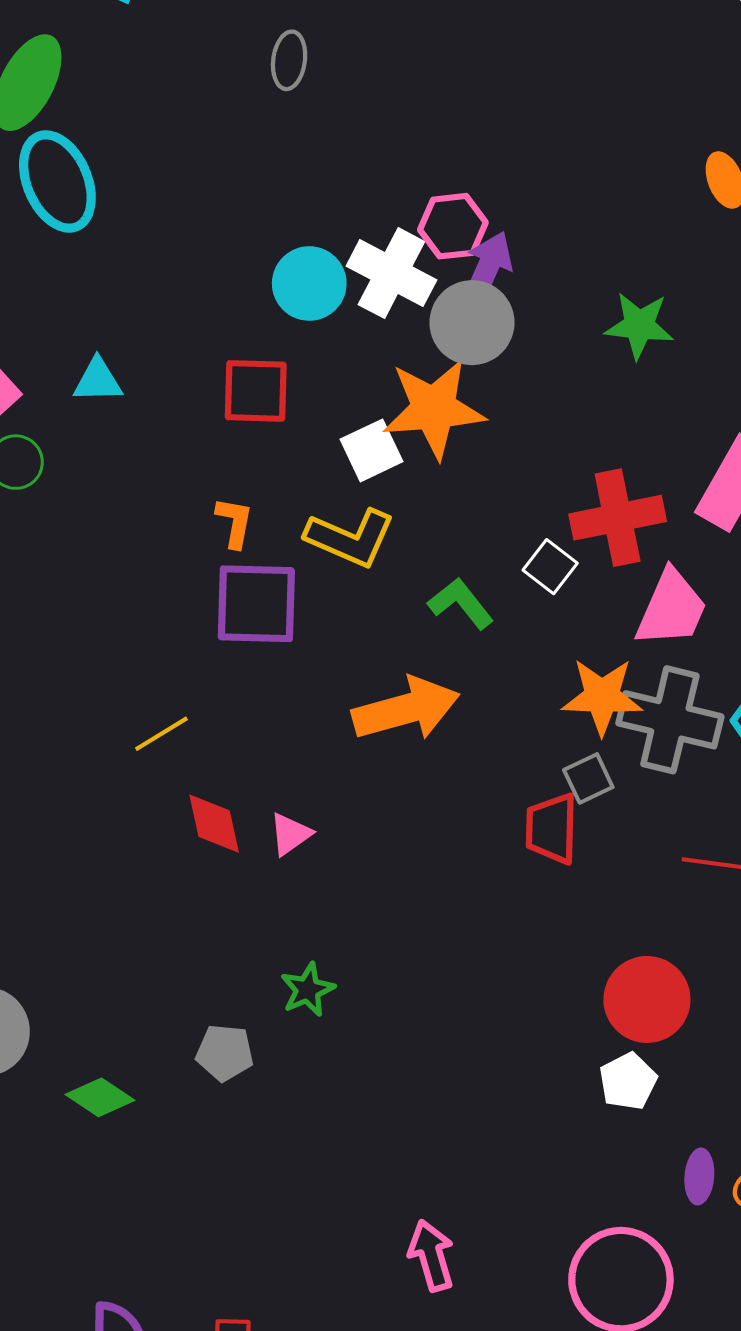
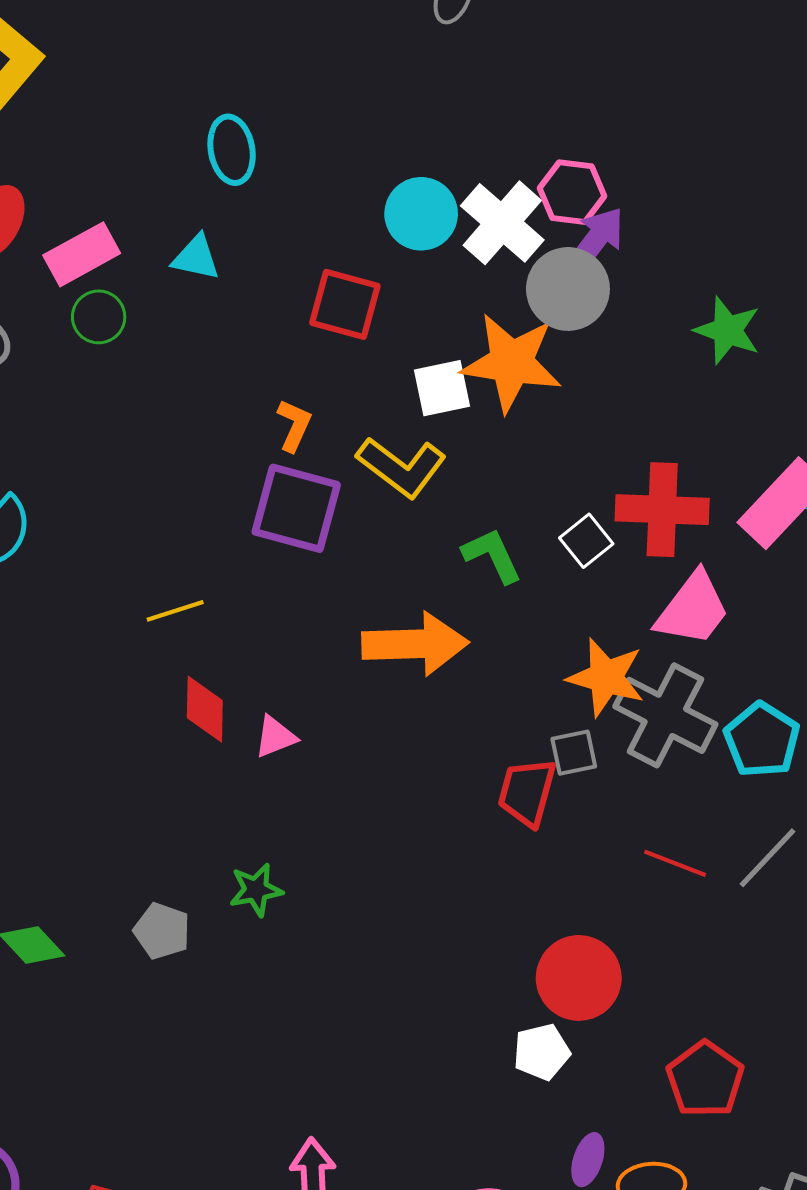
cyan ellipse: (57, 181) -> (232, 150), moved, size x0.7

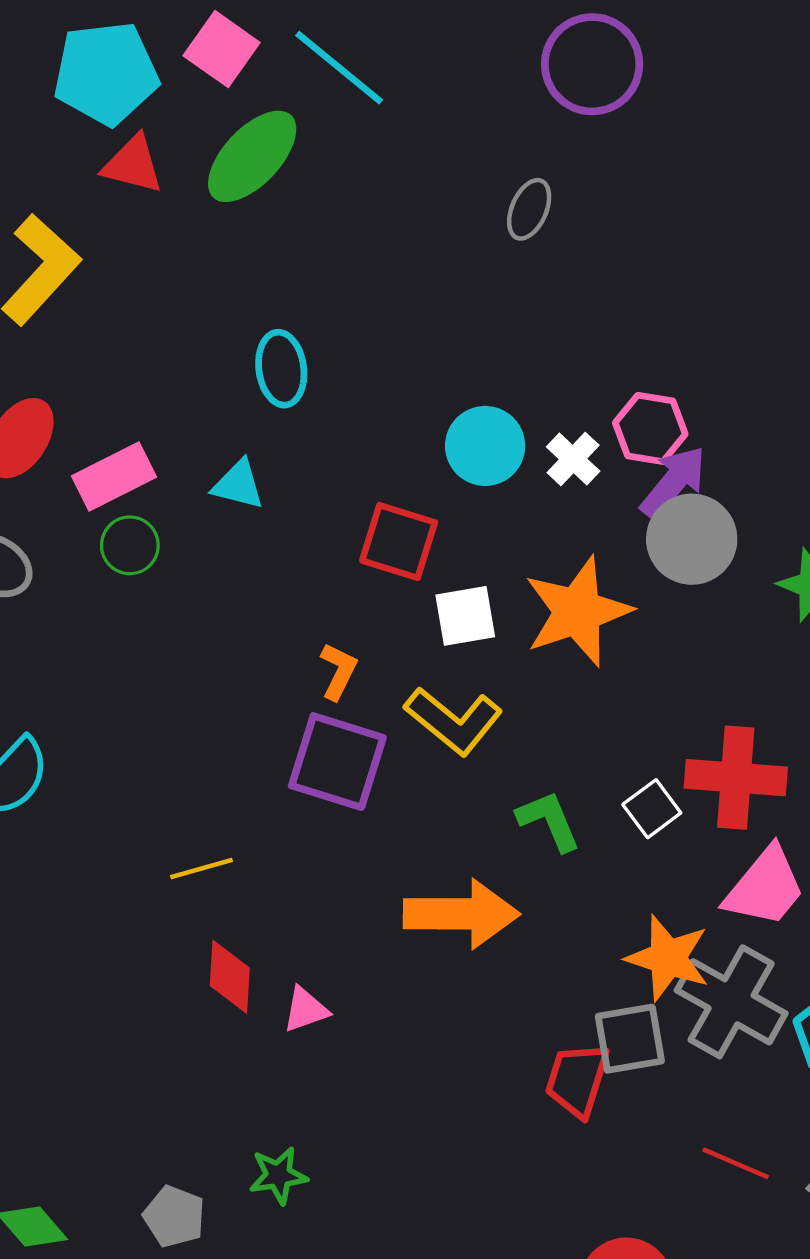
white cross: (502, 223) -> (573, 459), size x0.6
gray circle: (568, 289) -> (692, 539), moved
orange star: (511, 363) -> (577, 612), turned -30
white square: (442, 388) -> (465, 616), moved
gray square: (574, 753) -> (630, 1039), size x1.4

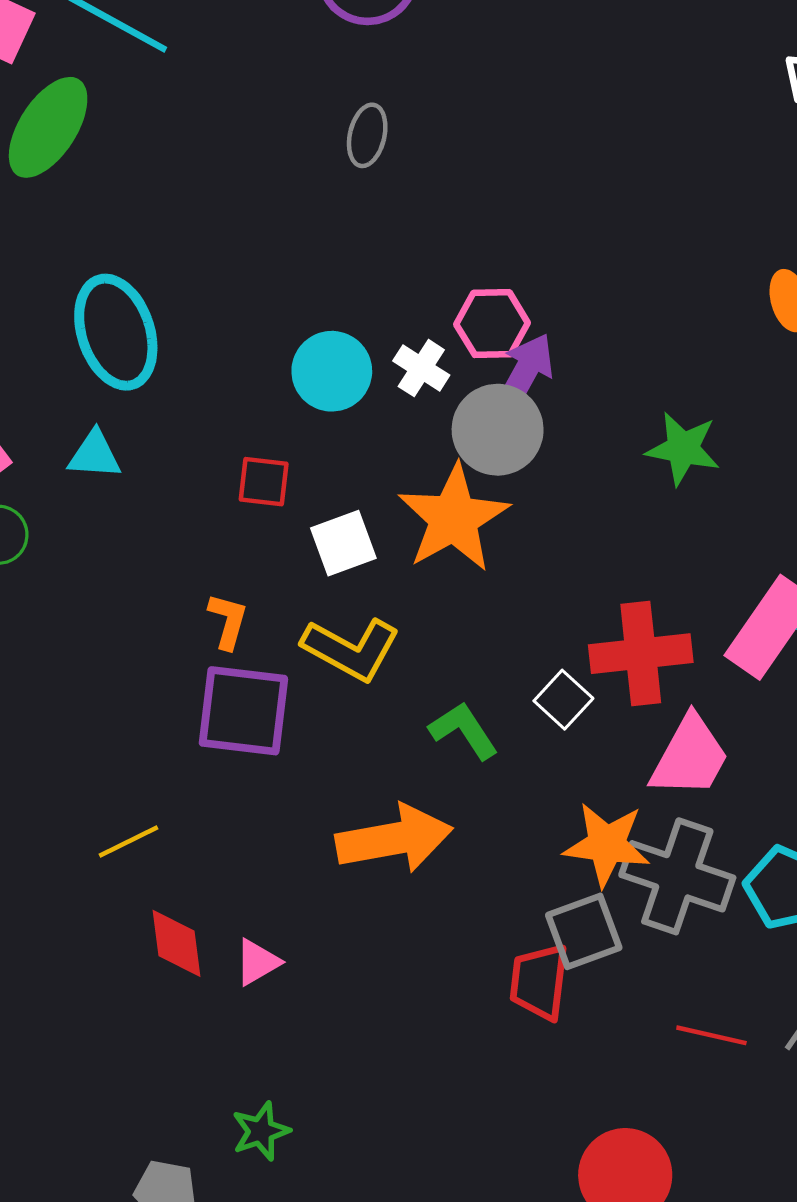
gray ellipse: (529, 209) -> (367, 135), moved
cyan ellipse: (281, 369) -> (116, 332), size x1.5
gray circle: (692, 539) -> (498, 430), moved
red square: (399, 541) -> (264, 482), size x0.7

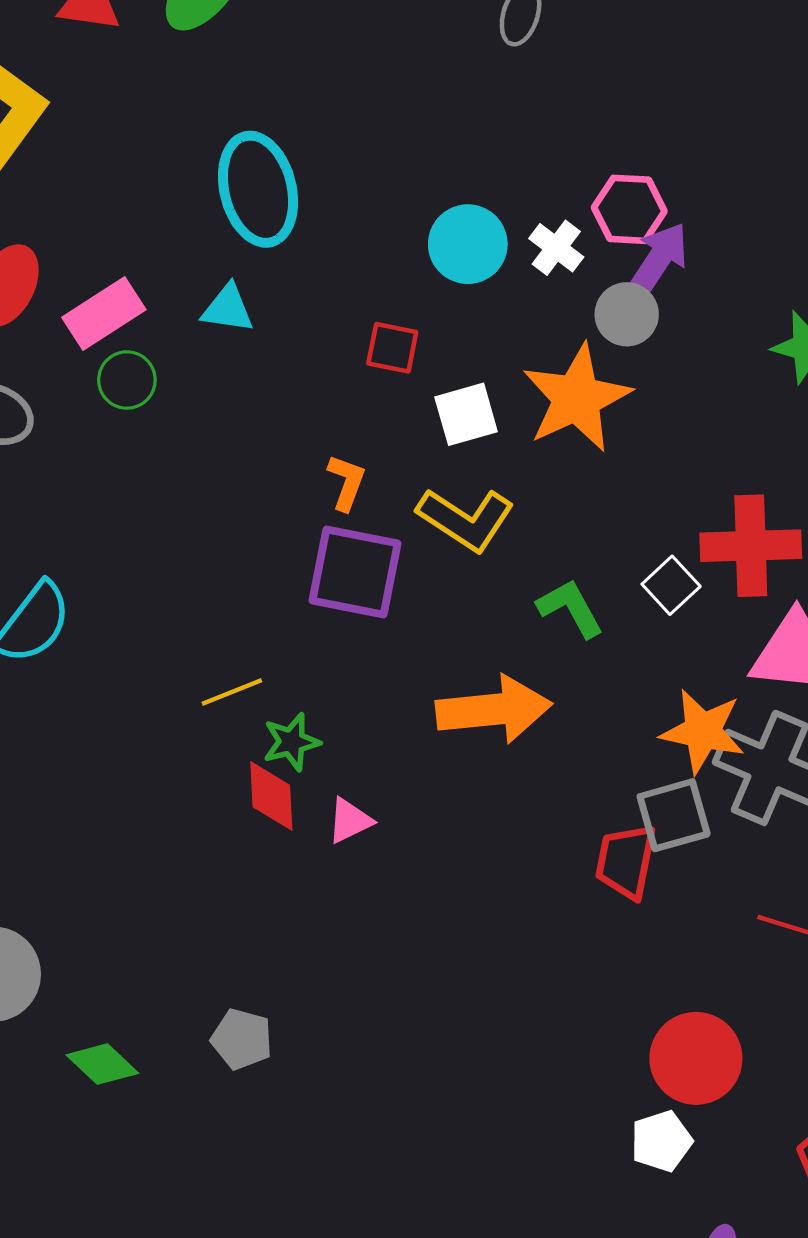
gray circle: (498, 430) -> (627, 314), size x0.7
green star: (261, 1131) -> (291, 742), moved

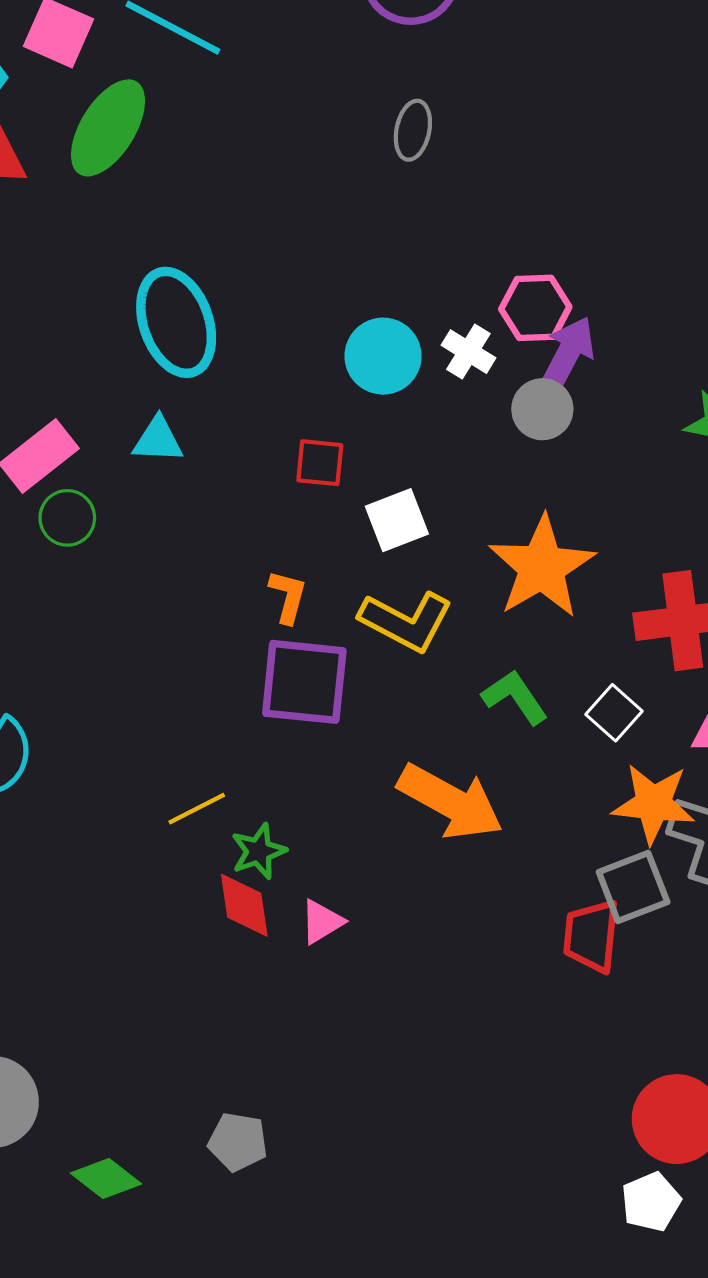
orange star: (577, 398) -> (542, 567), moved
white square: (671, 585) -> (614, 713), moved
orange arrow: (494, 710) -> (450, 802), turned 40

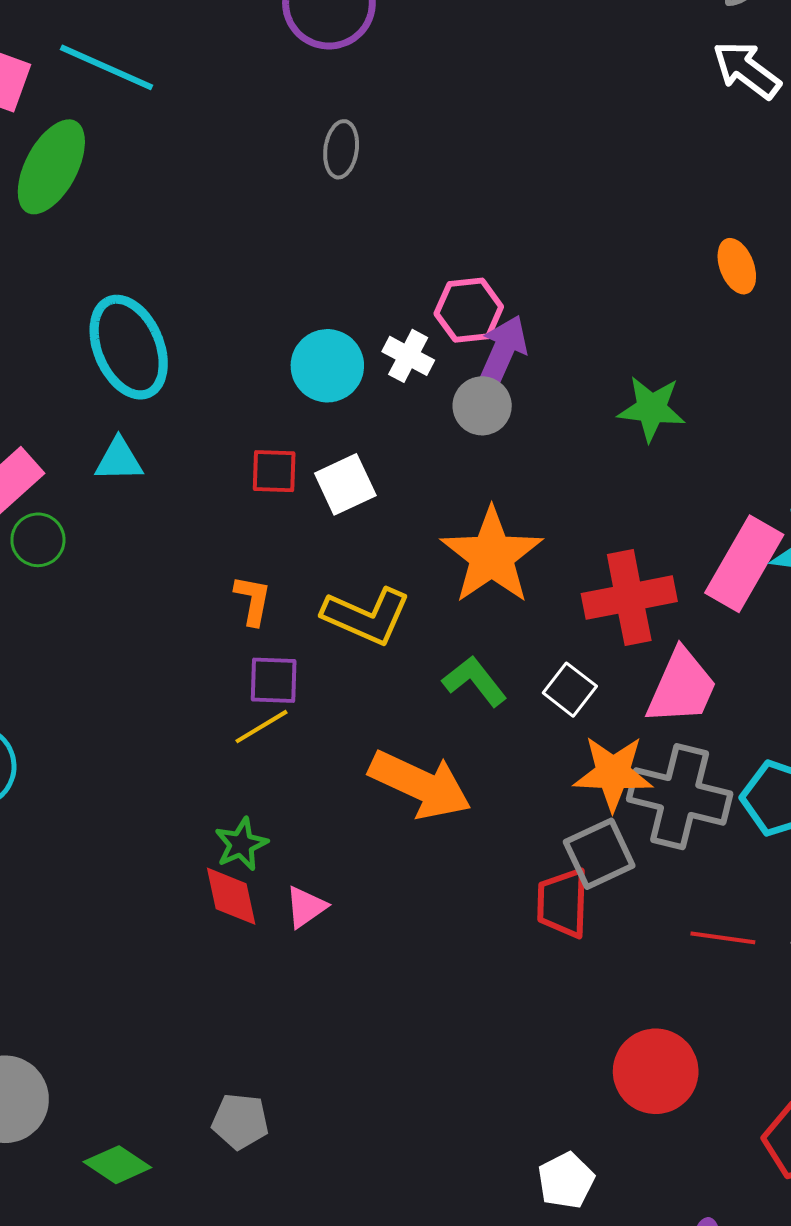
white square: (397, 520) -> (345, 484), moved
purple square: (304, 682) -> (274, 680), size x0.6
yellow line: (197, 809) -> (262, 727), moved
white pentagon: (651, 1202) -> (566, 1180), moved

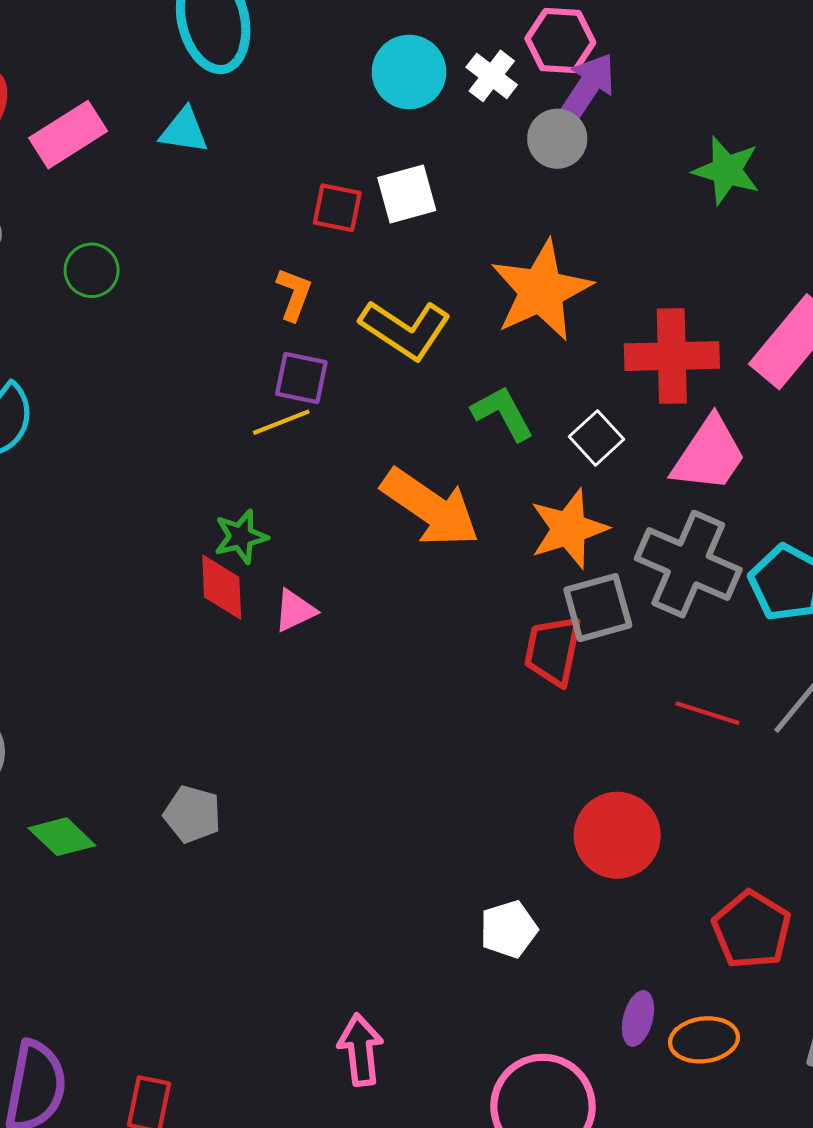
red square: (274, 471) -> (337, 208), moved
green circle: (38, 540) -> (92, 270), moved
orange star: (613, 773) -> (569, 529), moved, turned -30

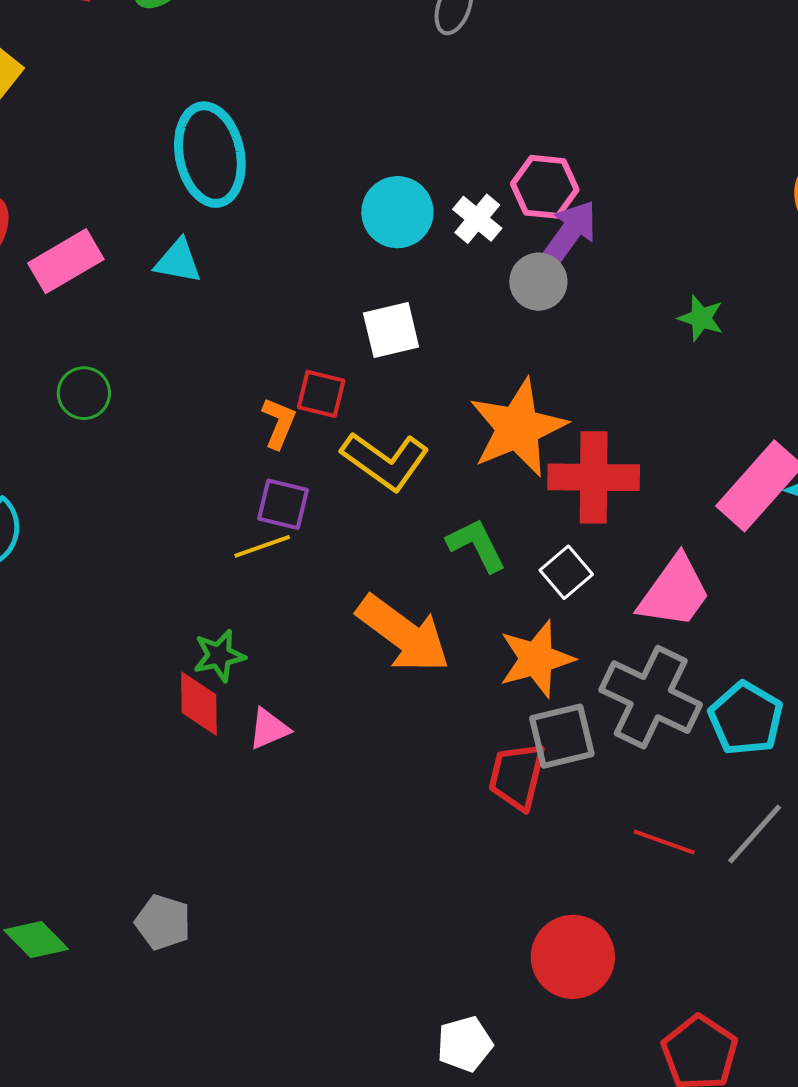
green star: (726, 170) -> (701, 318), size x0.7
red square: (337, 208) -> (321, 394), moved
red cross: (672, 356) -> (594, 477), moved

